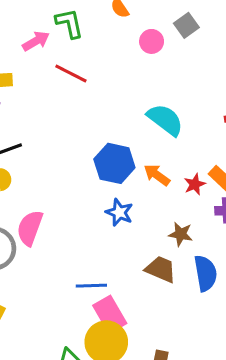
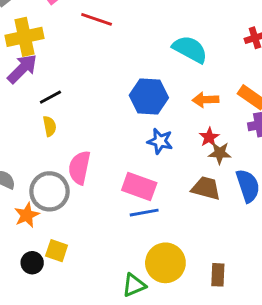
orange arrow: (157, 175) -> (206, 100), moved, turned -30
red star: (195, 184) -> (209, 137), moved
pink rectangle: (110, 314) -> (139, 187), moved, turned -32

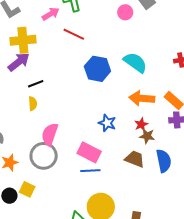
blue hexagon: (149, 97) -> (97, 69), moved
orange arrow: (206, 100) -> (142, 98), size x1.4
gray circle: (49, 191) -> (44, 156), moved

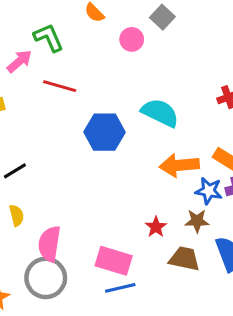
yellow semicircle: (33, 104) -> (17, 215), moved
blue star: (107, 123) -> (209, 191), moved
red star: (141, 124) -> (156, 227), moved

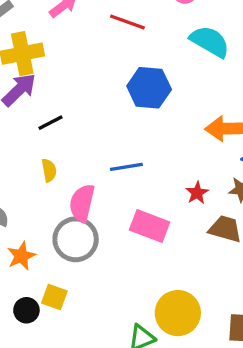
red line: (60, 86) -> (127, 22), moved
cyan semicircle: (160, 113) -> (210, 41), moved
blue line: (120, 288) -> (126, 167), moved

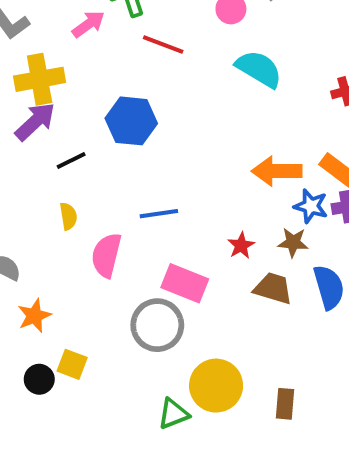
blue hexagon: (149, 88) -> (131, 121), moved
gray circle: (76, 239) -> (157, 325), moved

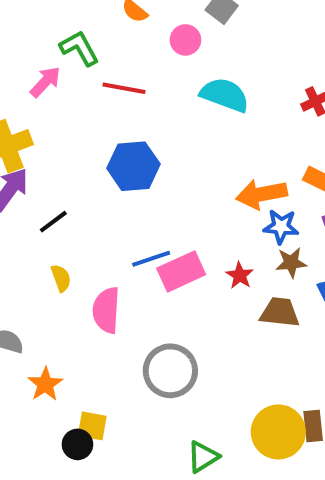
blue hexagon: (131, 121) -> (133, 166), moved
blue star: (311, 206) -> (281, 227), moved
pink rectangle: (185, 283) -> (181, 271), moved, turned -36
black circle: (39, 379) -> (77, 444), moved
yellow circle: (216, 386) -> (278, 432), moved

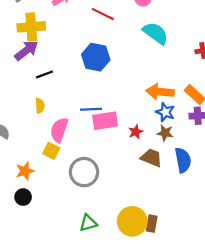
orange star: (45, 384) -> (25, 171), moved
yellow square: (92, 426) -> (51, 151), moved

